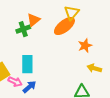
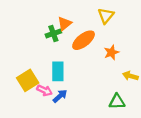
orange ellipse: (64, 26) -> (84, 40), moved
orange star: (85, 46) -> (111, 52), moved

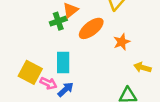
yellow square: (28, 80) -> (30, 72), turned -30

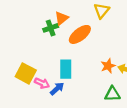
orange star: (122, 42) -> (108, 66), moved
cyan rectangle: (63, 63) -> (66, 69), moved

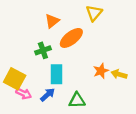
green cross: (51, 28) -> (43, 50), moved
pink arrow: (42, 83) -> (24, 94), moved
green triangle: (112, 94) -> (77, 100), moved

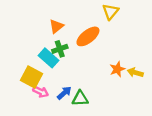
orange triangle: (52, 21) -> (56, 26), moved
cyan rectangle: (57, 74) -> (48, 58), moved, turned -48
green triangle: (77, 100) -> (80, 98), moved

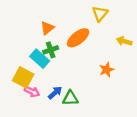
yellow arrow: (135, 73) -> (124, 41), moved

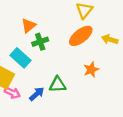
orange ellipse: (78, 38) -> (81, 36), moved
green cross: (51, 50) -> (40, 42), moved
green triangle: (70, 98) -> (58, 85), moved

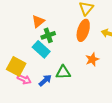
orange ellipse: (81, 36) -> (83, 30), turned -35
cyan rectangle: (20, 58) -> (41, 49), moved

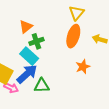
green triangle: (63, 72) -> (42, 86), moved
blue arrow: (45, 80) -> (27, 74), moved, size x1.5

